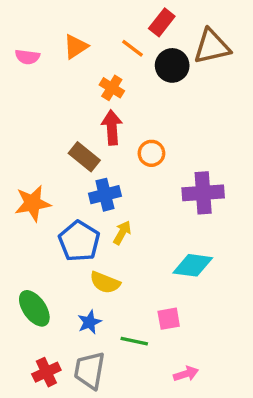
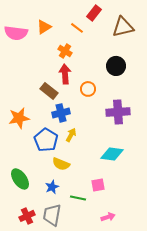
pink semicircle: (27, 57) -> (16, 33), size x1.6
black circle: (172, 65) -> (116, 66), moved

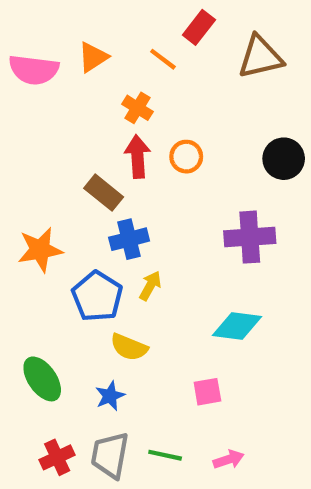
black circle: (116, 66) -> (284, 159), moved
orange circle: (88, 89) -> (186, 157), moved
green line: (78, 198) -> (165, 455), moved

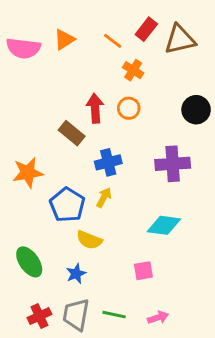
red rectangle: (199, 27) -> (146, 29), moved
orange cross: (137, 108) -> (133, 70), moved
blue cross: (129, 239) -> (108, 162), moved

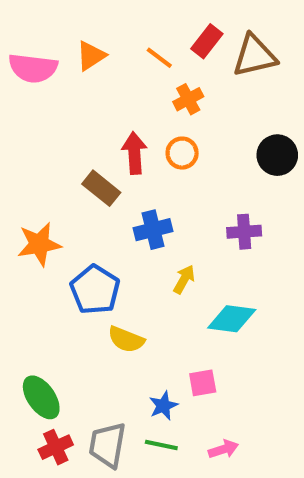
orange cross: (133, 70) -> (188, 99), turned 30
purple cross: (173, 164) -> (244, 232), size x0.7
yellow arrow: (104, 198) -> (184, 279), moved
green ellipse: (29, 262) -> (41, 397), moved
blue star: (76, 274) -> (163, 406), moved

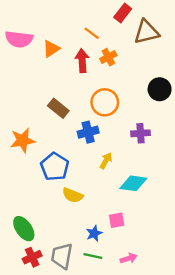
red rectangle: (207, 41) -> (123, 13), moved
orange triangle: (91, 56) -> (51, 49), moved
red arrow: (134, 153) -> (82, 61), moved
orange circle: (182, 153) -> (105, 102), moved, size x1.5

